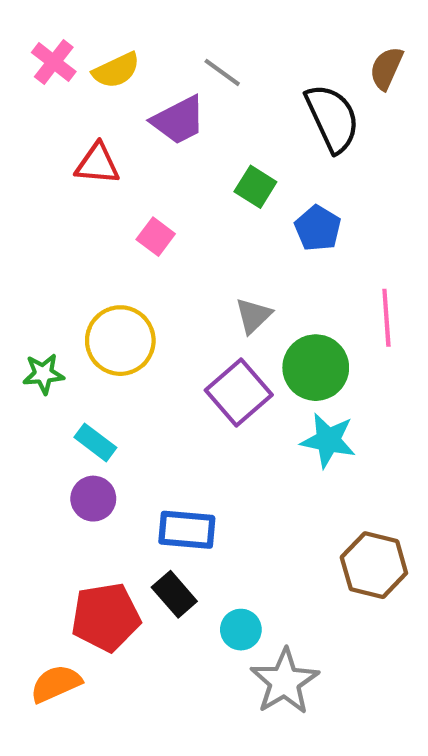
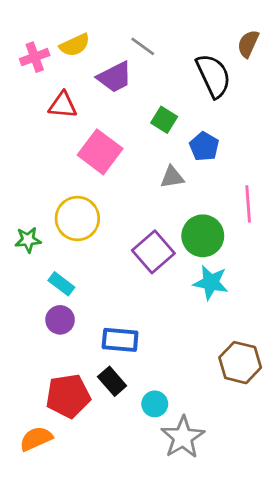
pink cross: (54, 62) -> (35, 57), moved, turned 32
pink square: (156, 237) -> (100, 152), size x1.8
gray triangle: (253, 316) -> (172, 177), moved, turned 35

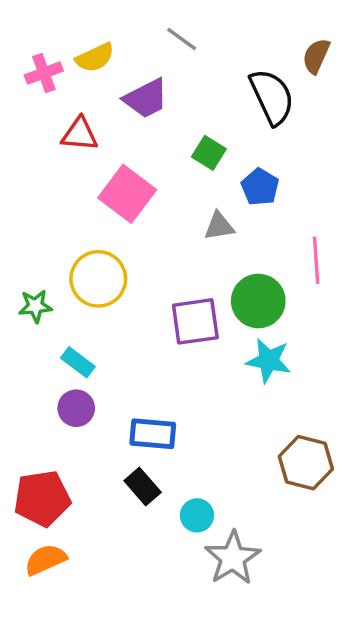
gray line: (143, 46) -> (182, 39), moved
purple square: (153, 252) -> (195, 321), turned 33
red pentagon: (68, 396) -> (42, 498), moved

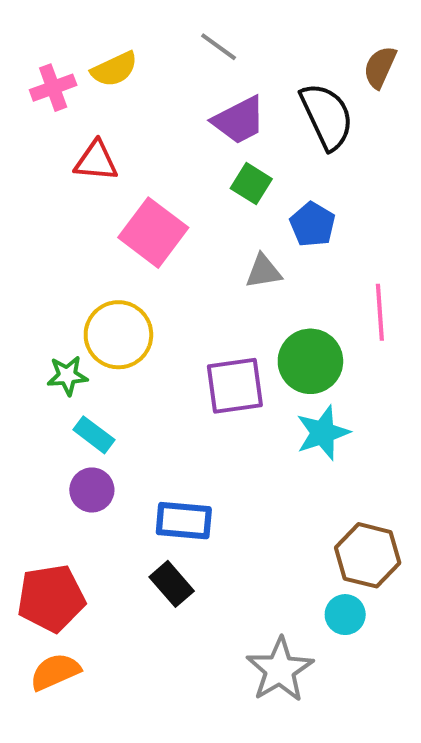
purple trapezoid: (146, 99) -> (239, 120), moved
green star: (35, 306) -> (67, 376), moved
cyan star: (268, 361) -> (323, 433), turned -30
cyan circle: (197, 515) -> (345, 615), moved

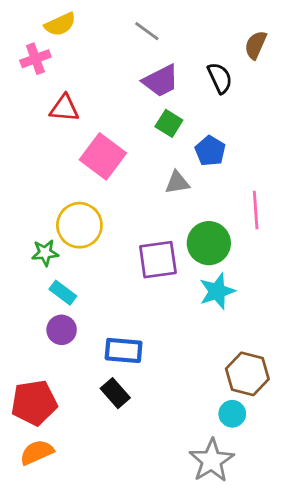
yellow semicircle: (114, 69) -> (60, 24), moved
black semicircle: (327, 116) -> (220, 78), size x0.7
gray star: (280, 670) -> (212, 461), moved

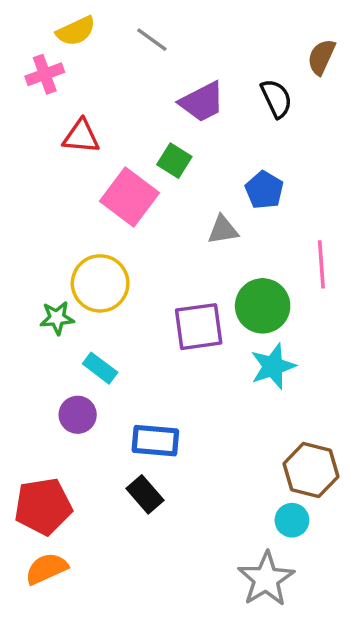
gray line: (147, 31) -> (152, 40), moved
green square: (169, 123) -> (174, 161), moved
cyan rectangle: (63, 293) -> (100, 368), moved

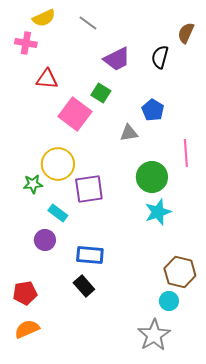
pink cross: (45, 74) -> (26, 43), turned 30
black semicircle: (276, 98) -> (160, 57), turned -140
purple square: (199, 327) -> (89, 189), moved
red pentagon: (43, 506) -> (25, 293), size x0.7

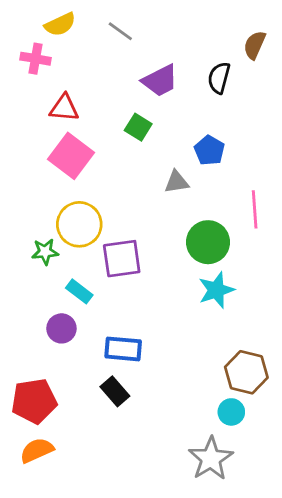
pink square: (75, 114) -> (71, 156), moved
red pentagon: (25, 293) -> (34, 401), size x1.4

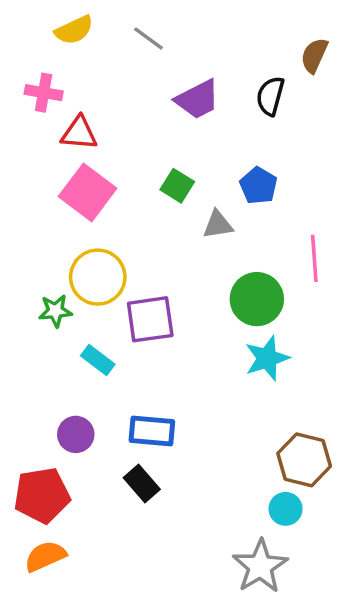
pink cross: (35, 59) -> (44, 93), moved
green square: (138, 127) -> (177, 186), moved
purple circle: (61, 328) -> (76, 434), moved

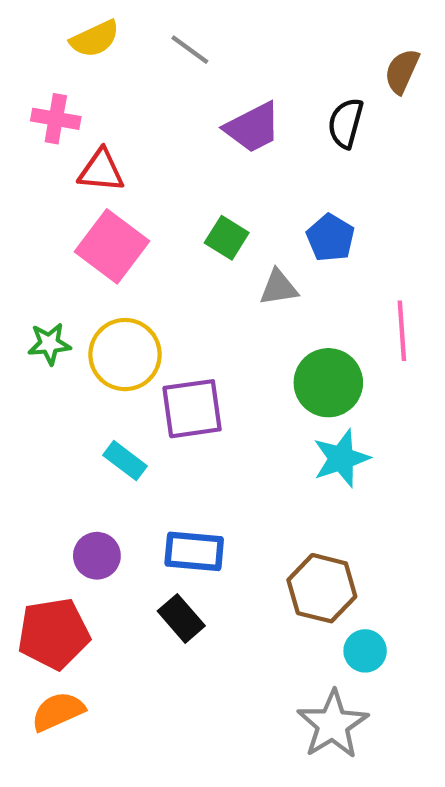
green star: (55, 311) -> (49, 344), moved
brown hexagon: (304, 460) -> (322, 588), moved

